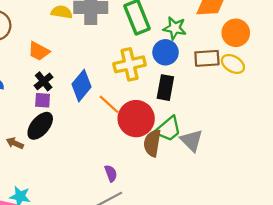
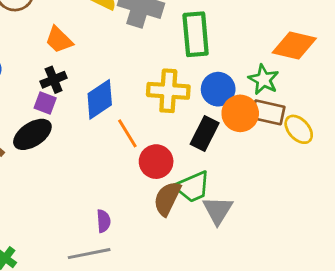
green star: (175, 28) -> (264, 80), moved
orange circle: (236, 33) -> (240, 113), moved
red circle: (136, 119) -> (156, 162), size x0.7

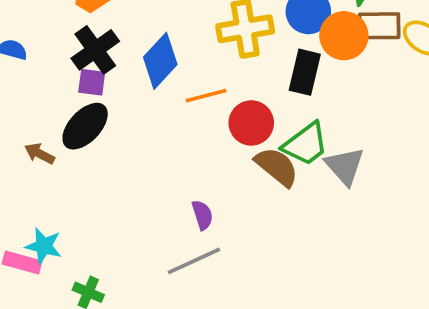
black cross: (54, 80) -> (95, 50), size x1.4
orange line: (127, 133) -> (206, 96), turned -60
brown semicircle: (167, 198) -> (277, 167), turned 117

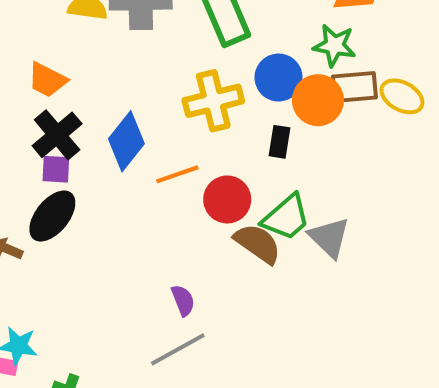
black rectangle: (305, 72) -> (280, 142), size x0.7

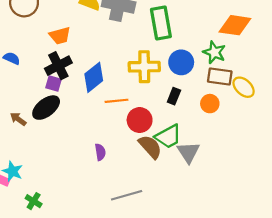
orange trapezoid: (47, 80) -> (60, 36), turned -55
orange circle: (318, 100) -> (210, 104), moved, size x0.7
purple semicircle: (183, 300) -> (100, 152), moved
gray line: (178, 349) -> (127, 195), moved

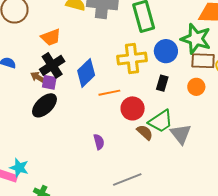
green star: (214, 52) -> (196, 39), size x1.4
brown arrow: (18, 119) -> (38, 77), moved
brown semicircle: (150, 147) -> (145, 132), size x0.7

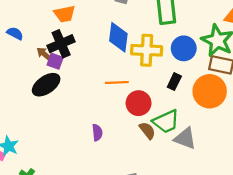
blue diamond: (86, 73) -> (118, 37), moved, turned -48
orange circle: (196, 87) -> (210, 91), size x1.8
gray triangle: (181, 134) -> (185, 138), turned -40

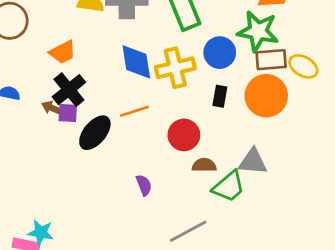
orange line: (117, 82) -> (134, 111), moved
black ellipse: (46, 85) -> (95, 133), moved
green trapezoid: (166, 121) -> (229, 187), moved
brown semicircle: (147, 130) -> (204, 165), turned -36

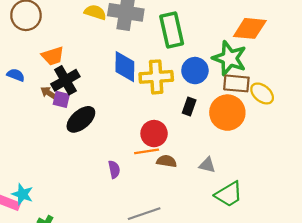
orange trapezoid: (63, 52) -> (53, 56), moved
orange line: (134, 111) -> (147, 151), moved
gray triangle: (253, 162) -> (207, 165), size x0.7
green trapezoid: (229, 187) -> (229, 194), moved

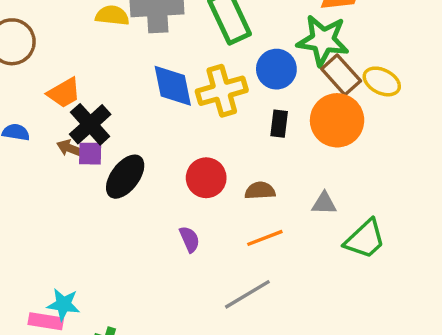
brown rectangle: (236, 83) -> (341, 75), turned 55
red circle: (154, 134) -> (206, 178), moved
orange line: (147, 151) -> (265, 238), moved
brown semicircle: (167, 161) -> (260, 191), moved

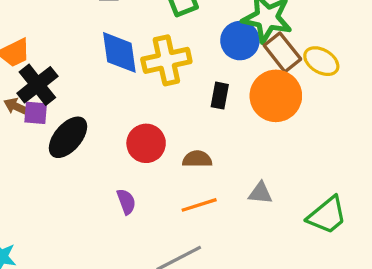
blue circle: (276, 69) -> (240, 41), moved
gray triangle: (324, 203) -> (260, 193), moved
green trapezoid: (365, 239) -> (327, 215), moved

